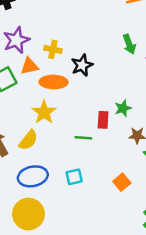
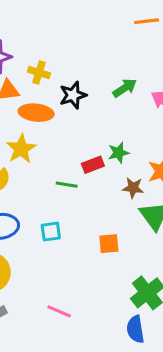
green arrow: (129, 44) -> (125, 88), moved, turned -108
red rectangle: (103, 120) -> (93, 165), turned 60
orange square: (122, 182) -> (109, 244), turned 30

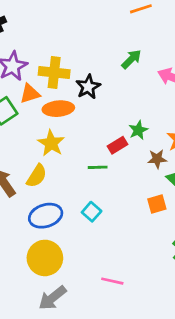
yellow cross: (39, 72) -> (54, 73), size x1.5
green arrow: (125, 88) -> (131, 59), moved
cyan square: (51, 232) -> (92, 212), turned -30
orange square: (109, 244) -> (157, 204), moved

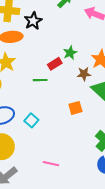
orange square: (157, 204) -> (75, 108), moved
cyan square: (92, 212) -> (31, 120), moved

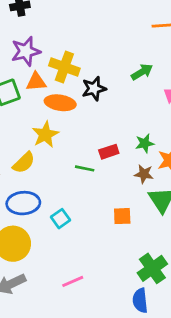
green star: (70, 53) -> (145, 143), moved
pink line: (51, 164) -> (73, 281), turned -49

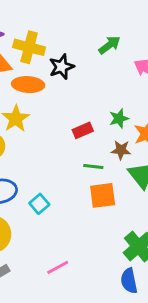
green line: (85, 168) -> (93, 167), moved
orange square: (122, 216) -> (103, 195), size x1.4

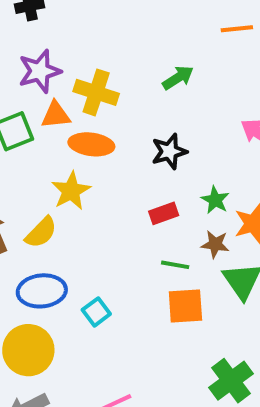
green arrow: (109, 45) -> (178, 78), moved
black star: (62, 67) -> (169, 151), moved
green star: (119, 118) -> (215, 200), turned -30

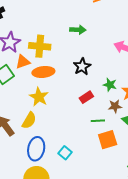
green arrow: (178, 78) -> (78, 30), turned 49
blue ellipse: (42, 291) -> (36, 149), turned -60

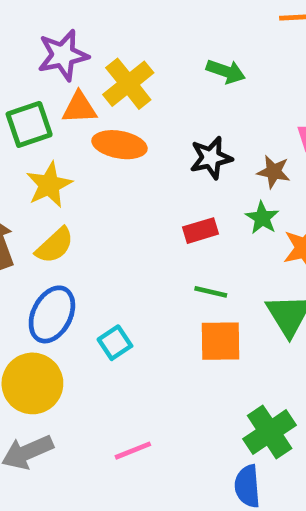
yellow cross: (40, 46) -> (128, 84), turned 30
yellow star: (39, 97) -> (49, 185), moved
brown star: (115, 106) -> (274, 172), moved

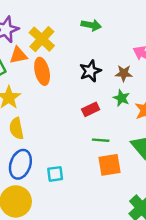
orange ellipse: (119, 145) -> (42, 71), turned 75
yellow semicircle: (55, 245) -> (16, 128), turned 130
cyan square: (115, 343) -> (55, 174), turned 35

